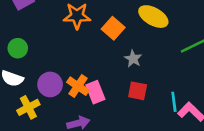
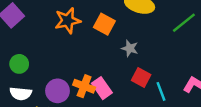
red square: (138, 91) -> (141, 77), turned 30
cyan line: (174, 102) -> (161, 91), moved

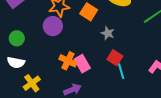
purple circle: (58, 91) -> (53, 26), moved
cyan line: (161, 91) -> (121, 71), moved

